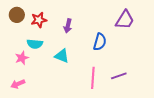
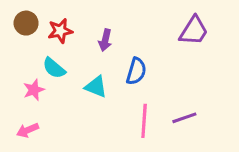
blue semicircle: (100, 42) -> (136, 71), moved
cyan semicircle: (35, 44) -> (54, 68), turned 35

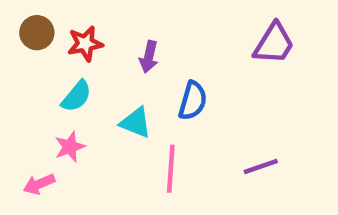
cyan semicircle: (54, 68) -> (76, 96), turned -90
pink star: (34, 90) -> (70, 147), moved
pink line: (144, 121) -> (171, 169), moved

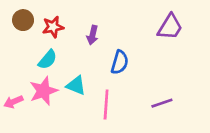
cyan triangle: (136, 123) -> (76, 85), moved
pink star: (70, 147) -> (43, 91), size x1.5
pink arrow: (39, 184) -> (14, 102), moved

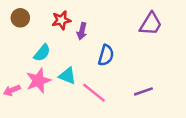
red star: (53, 27) -> (61, 20), moved
pink line: (106, 104) -> (94, 93), turned -55

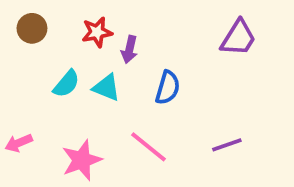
cyan triangle: (67, 76) -> (106, 88), moved
pink star: (38, 81) -> (82, 160), moved

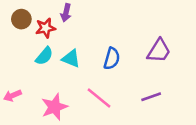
red star: (97, 32) -> (46, 28), moved
purple trapezoid: (238, 38) -> (159, 51), moved
purple arrow: (129, 49) -> (66, 13), moved

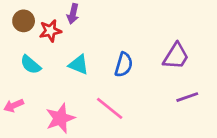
cyan semicircle: (44, 56) -> (31, 65), moved, turned 90
purple line: (151, 97) -> (187, 97), moved

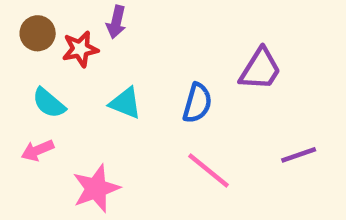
purple trapezoid: (176, 56) -> (260, 69), moved
pink arrow: (14, 106) -> (38, 150), moved
pink line: (110, 108) -> (209, 171), moved

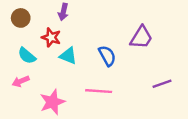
red star: (80, 49) -> (51, 37), moved, turned 30
blue semicircle: (197, 103) -> (107, 56), turned -45
pink line: (209, 171) -> (99, 91), moved, turned -35

